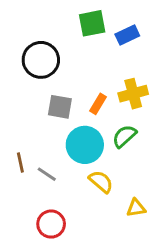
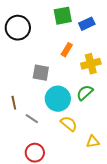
black circle: (41, 60) -> (18, 28), moved
orange rectangle: (98, 104) -> (67, 50), moved
brown line: (20, 162) -> (14, 103), moved

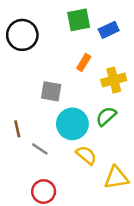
yellow triangle: (93, 142) -> (116, 178), size x1.5

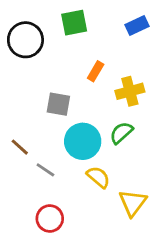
green square: (79, 20) -> (74, 23), moved
blue rectangle: (109, 30) -> (137, 26), moved
brown line: (17, 129) -> (20, 147), turned -36
yellow triangle: (116, 178) -> (133, 203), turned -44

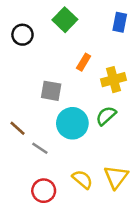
green square: (74, 23) -> (65, 20), turned -35
blue rectangle: (137, 26) -> (120, 22), turned -54
black circle: (25, 40) -> (22, 35), size x0.7
yellow semicircle: (98, 177) -> (82, 179), moved

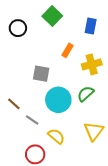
blue rectangle: (120, 22) -> (91, 26), moved
yellow triangle: (116, 177) -> (94, 131), moved
yellow semicircle: (82, 179) -> (56, 136), moved

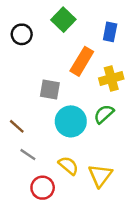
orange rectangle: (67, 50) -> (82, 61), size x1.6
gray line: (32, 120) -> (28, 155), moved
yellow triangle: (94, 131) -> (100, 175), moved

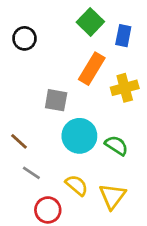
green square: (63, 20) -> (90, 22), moved
green semicircle: (104, 114) -> (116, 145), moved, turned 75

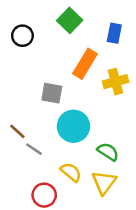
green square: (90, 22) -> (70, 20), moved
green semicircle: (116, 145) -> (108, 152), moved
gray line: (31, 173) -> (34, 149), moved

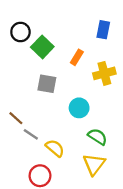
green square: (70, 20) -> (42, 47), moved
orange rectangle: (85, 64) -> (77, 57), size x0.6
cyan circle: (73, 126) -> (79, 108), moved, size x0.7
yellow semicircle: (71, 172) -> (55, 148), moved

